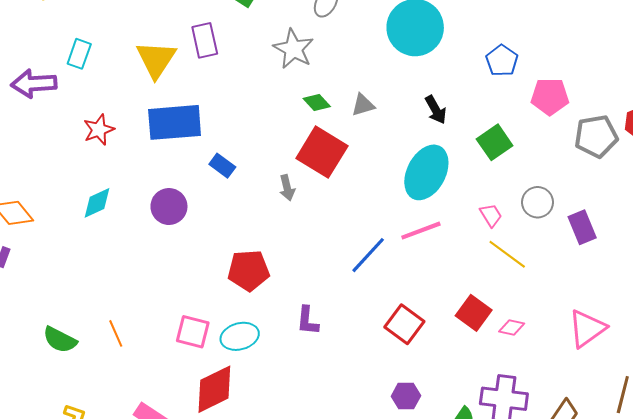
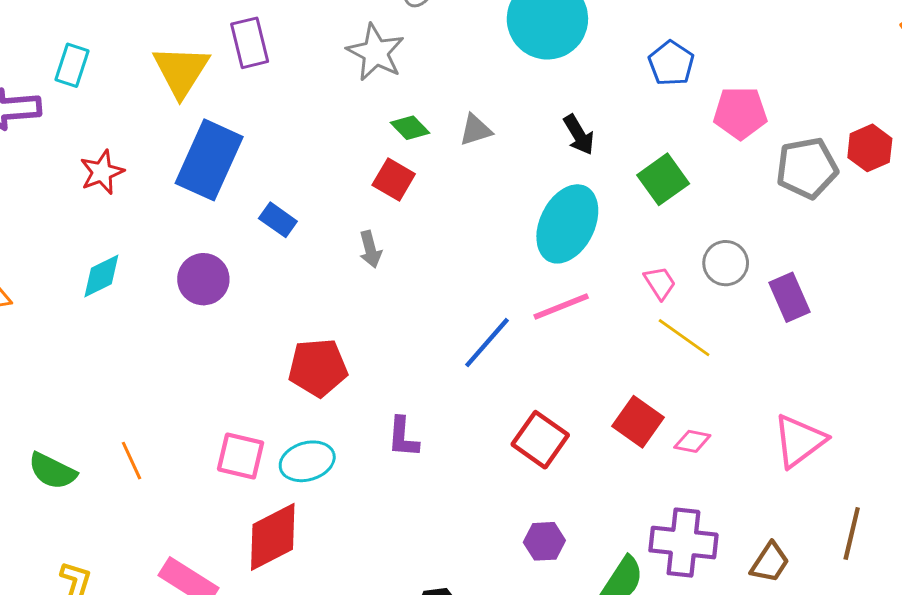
blue rectangle: (175, 122) -> (209, 160), turned -60
red square: (322, 152) -> (394, 180), moved, size x0.6

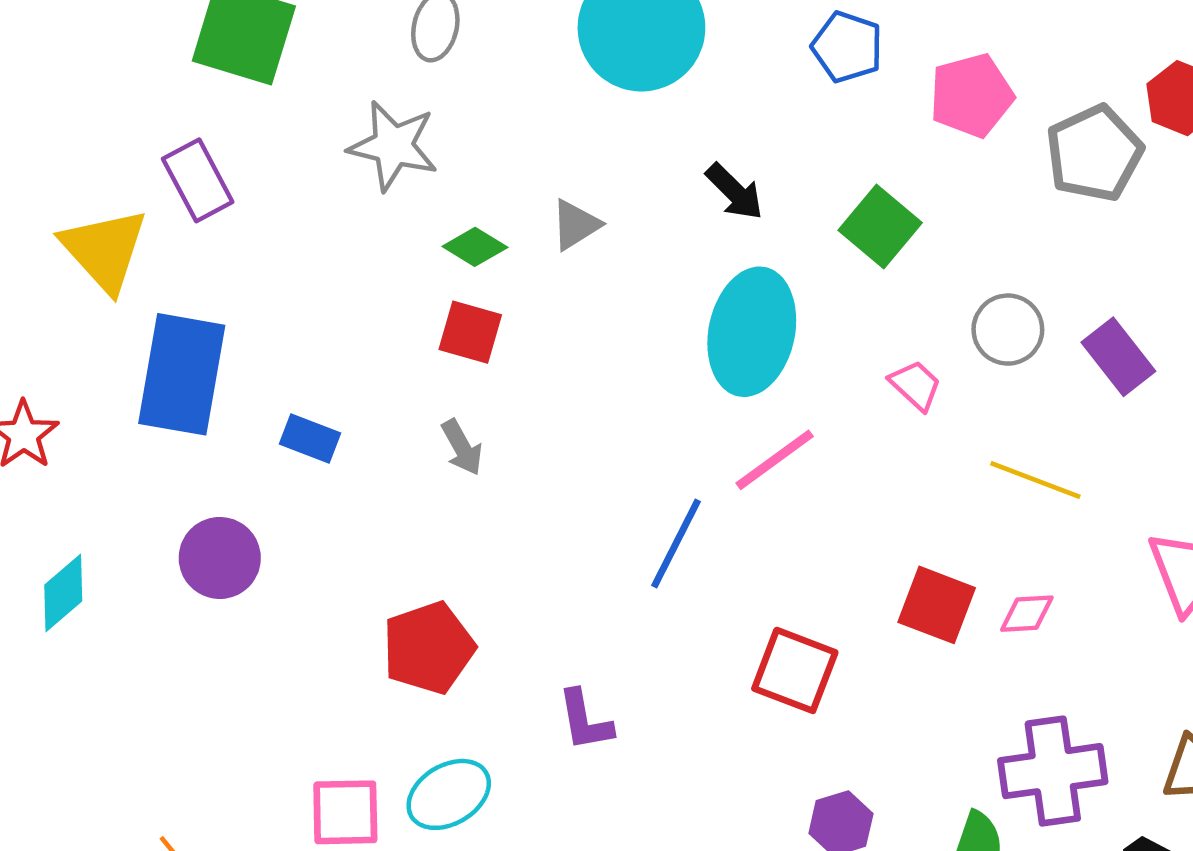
yellow line: (684, 338) -> (1035, 480), moved

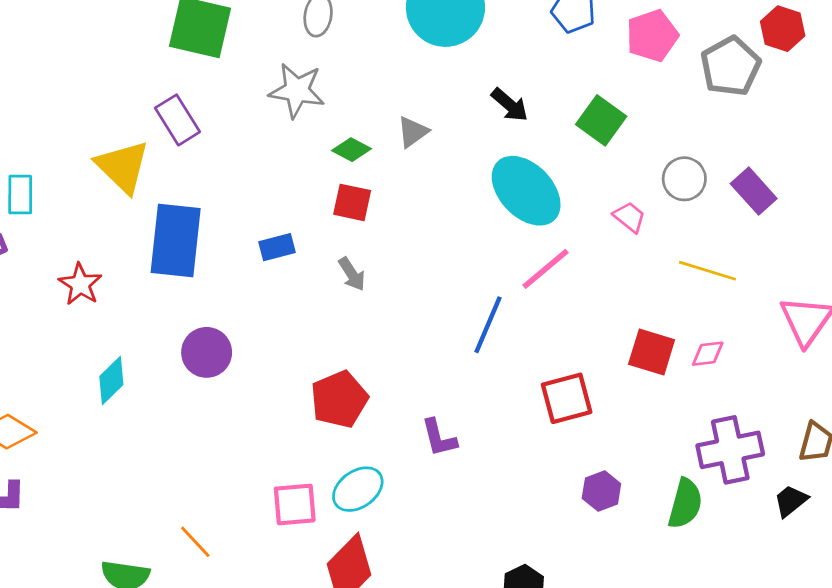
cyan ellipse: (752, 332) -> (526, 191), turned -52
blue rectangle: (310, 438) -> (277, 247), moved, turned -32
red square: (795, 670) -> (567, 398), turned -32

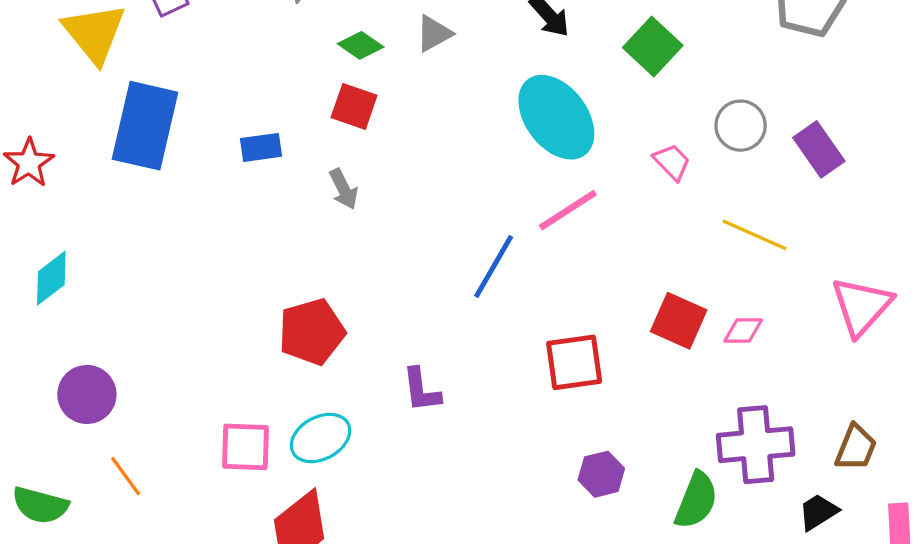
purple circle: (207, 352) -> (87, 394), moved

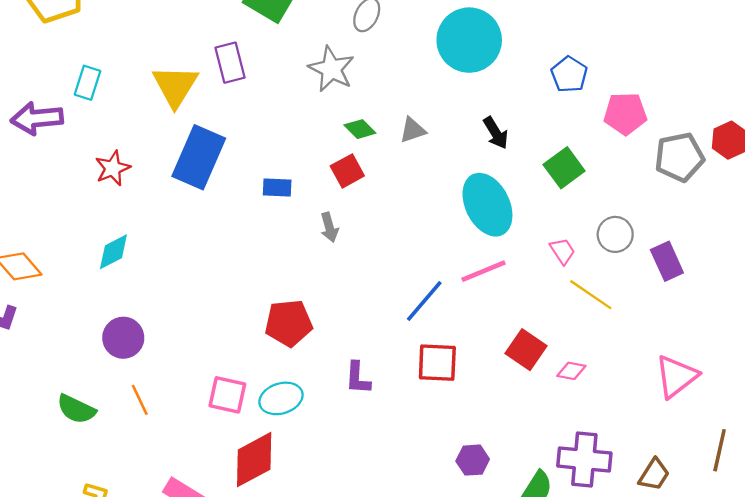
red square: (354, 106) -> (347, 171), turned 32
yellow line: (754, 235) -> (591, 295), moved
red square: (679, 321) -> (526, 350), moved
pink diamond: (743, 331) -> (571, 371), moved
red square: (574, 362) -> (437, 363), moved

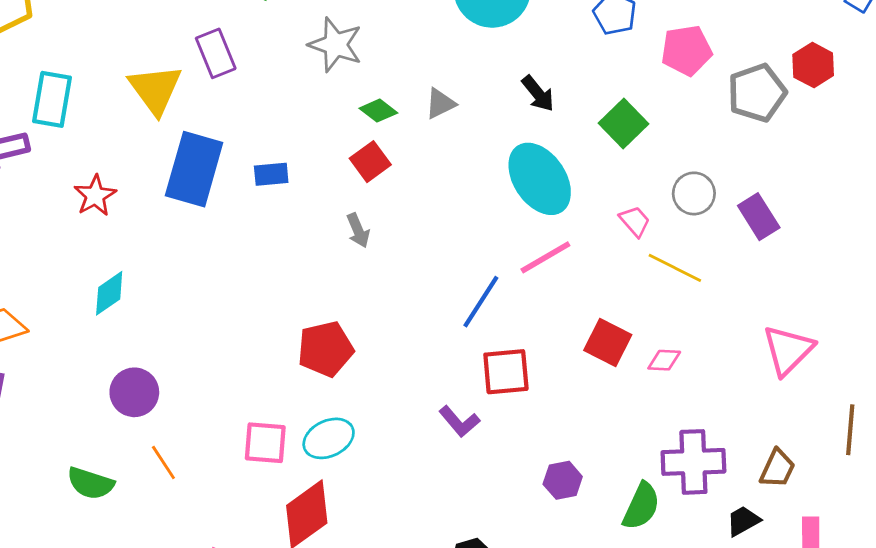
cyan rectangle: (87, 83) -> (52, 99), size x1.4
blue rectangle: (277, 188) -> (271, 174), moved
purple L-shape: (358, 378) -> (459, 421), moved, turned -36

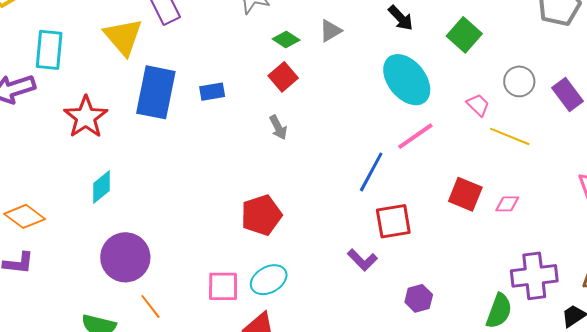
red star: (95, 196) -> (86, 117), size x1.4
purple circle: (134, 392) -> (125, 257), size x1.4
purple hexagon: (563, 480) -> (419, 298), moved

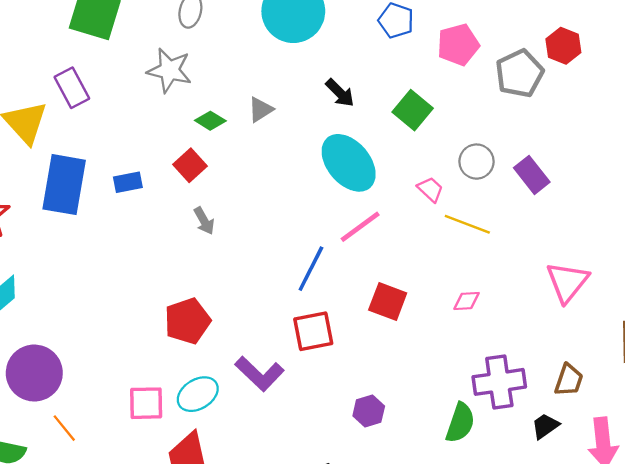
red square: (283, 77) -> (190, 165), moved
red square: (465, 194) -> (388, 301), moved
red square: (393, 221) -> (313, 331), moved
purple L-shape: (362, 260) -> (260, 374), moved, size x1.4

